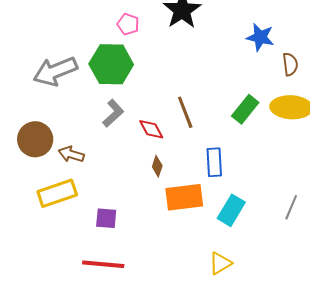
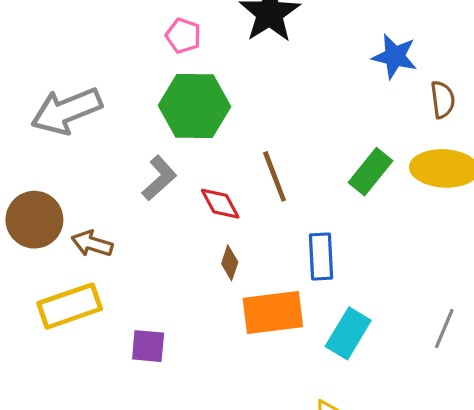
green hexagon: (111, 64) -> (195, 106), moved

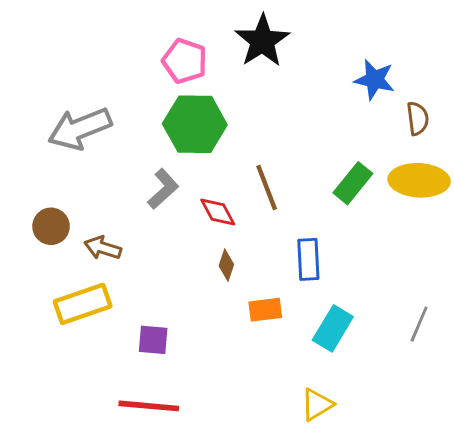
pink pentagon: (183, 36) -> (185, 61), size x1.4
brown circle: (34, 220) -> (51, 226), size x0.7
orange rectangle: (273, 313) -> (265, 310), size x0.6

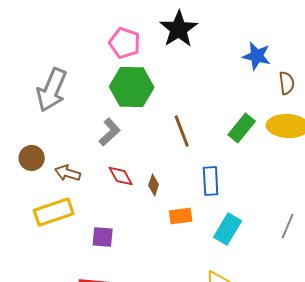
gray arrow: (80, 129) -> (52, 90), turned -45
red diamond: (218, 212) -> (121, 176), moved

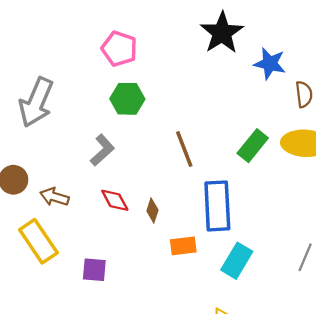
black star: (179, 29) -> (222, 33), moved
green hexagon: (132, 87) -> (127, 99), size x0.7
blue rectangle: (211, 181) -> (217, 206), size x1.5
yellow rectangle: (54, 212) -> (38, 241), turned 75

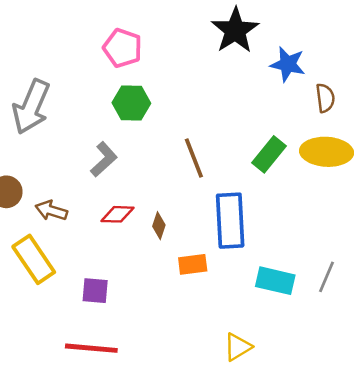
red diamond: (115, 200) -> (118, 214), turned -60
cyan rectangle: (237, 261) -> (275, 281), moved, turned 72

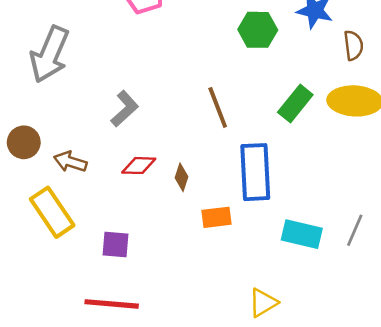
green hexagon: (131, 103) -> (258, 30), moved

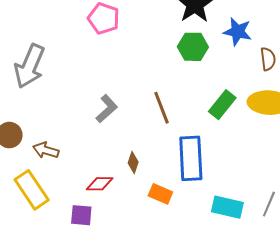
gray L-shape: (125, 109) -> (107, 109), moved
red diamond: (139, 166) -> (100, 184), moved
orange rectangle: (216, 217) -> (160, 194), turned 30

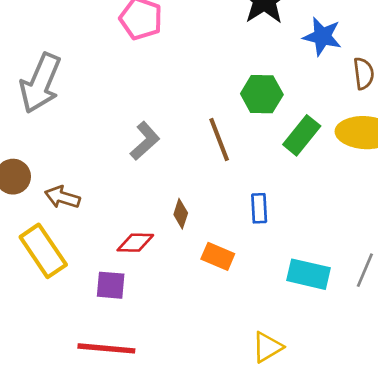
green hexagon: (193, 47) -> (262, 94), moved
blue rectangle: (191, 158) -> (259, 208), size x0.5

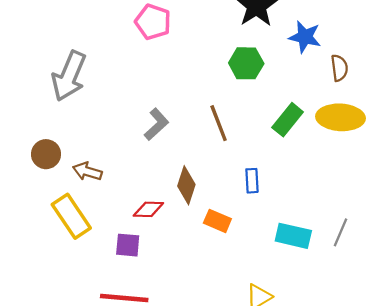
green hexagon: (262, 94) -> (246, 63), moved
brown diamond: (181, 214) -> (186, 185), size x1.5

